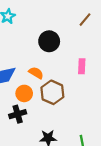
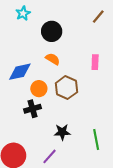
black circle: (49, 41) -> (52, 31), moved
orange semicircle: (36, 73) -> (53, 59), moved

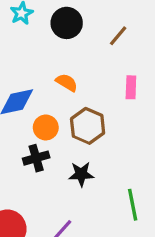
brown line: (98, 17) -> (118, 36), moved
black circle: (52, 31) -> (67, 23), moved
black star: (62, 132) -> (81, 174), moved

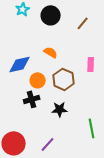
pink rectangle: (131, 87) -> (91, 64), moved

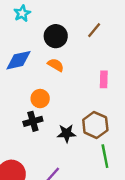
black circle: (51, 15) -> (56, 36), moved
blue diamond: (20, 64) -> (19, 60), moved
brown hexagon: (64, 79) -> (95, 125), moved

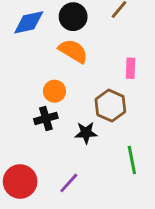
blue diamond: (19, 60) -> (29, 22), moved
orange semicircle: (56, 65) -> (73, 51), size x1.5
brown hexagon: (95, 125) -> (110, 106), moved

